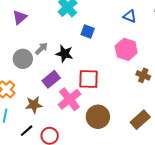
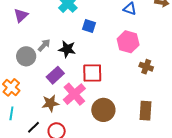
brown star: (34, 105) -> (50, 103), moved
brown rectangle: (140, 120) -> (145, 111), turned -42

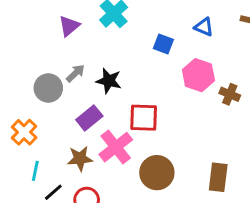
purple triangle: (21, 15) -> (69, 26), moved
blue square: (89, 26) -> (163, 44), moved
brown cross: (146, 67) -> (230, 94), moved
cyan line: (11, 113) -> (35, 171), moved

